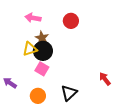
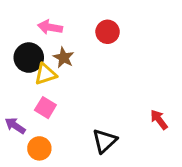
black circle: (43, 51) -> (29, 58), moved
pink square: (42, 69) -> (45, 108), moved
orange circle: (38, 96) -> (39, 148), moved

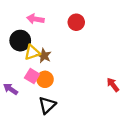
brown star: (64, 58) -> (44, 56), moved
black triangle: (104, 141) -> (47, 105), moved
orange circle: (39, 148) -> (45, 79), moved

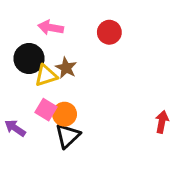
brown star: (44, 56) -> (66, 68), moved
red arrow: (113, 85) -> (162, 122), turned 48
black triangle: (47, 105) -> (68, 136), moved

